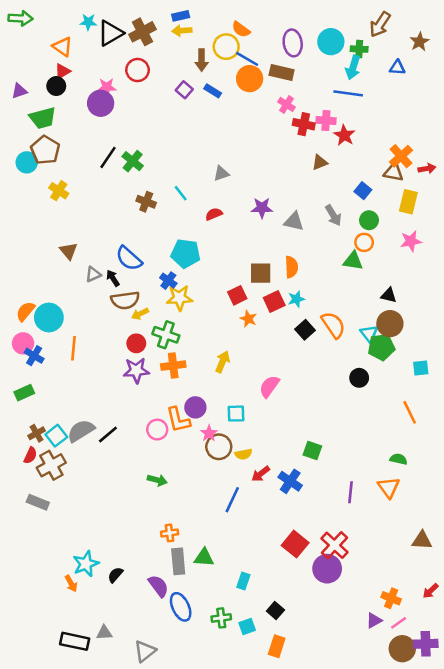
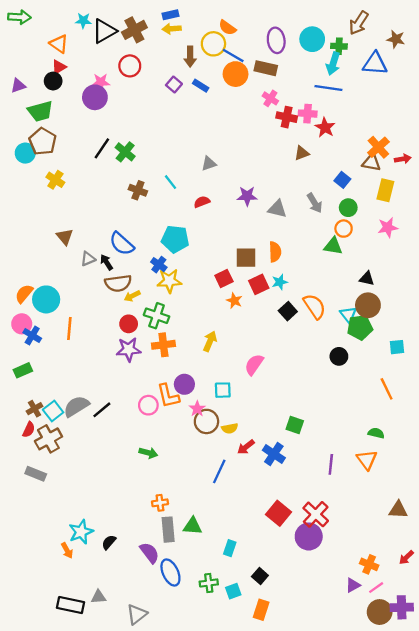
brown star: (419, 42) -> (396, 39), turned -30
blue triangle: (397, 68) -> (375, 64), size x1.6

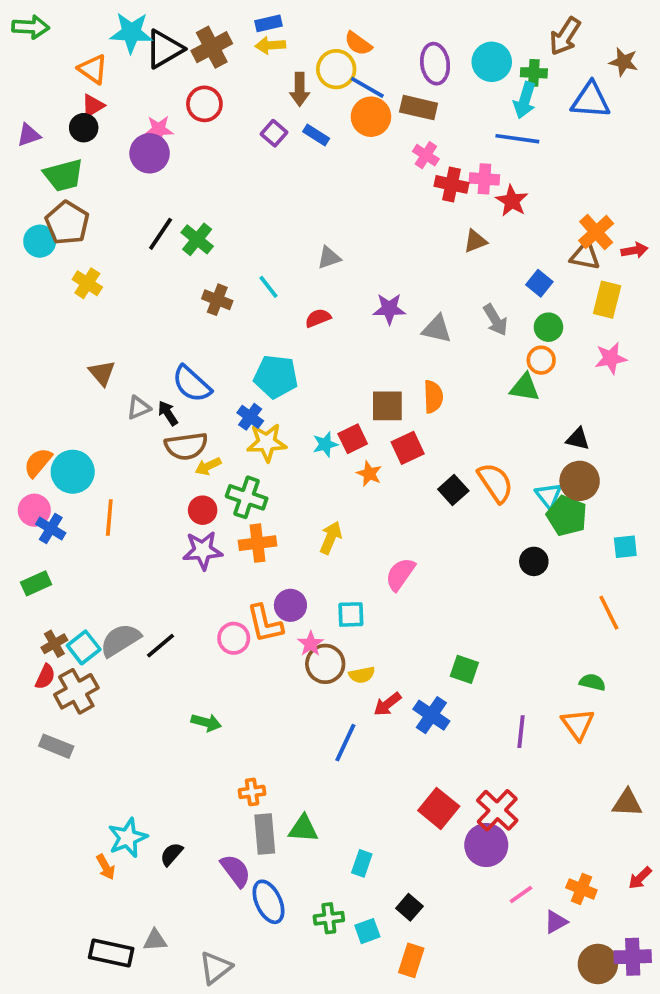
cyan star: (83, 21) -> (131, 33), size x1.6
cyan star: (280, 282) -> (325, 444), moved
green pentagon: (360, 327) -> (567, 516), turned 30
green arrow: (148, 453) -> (206, 722), moved
pink line: (376, 588) -> (521, 894), moved

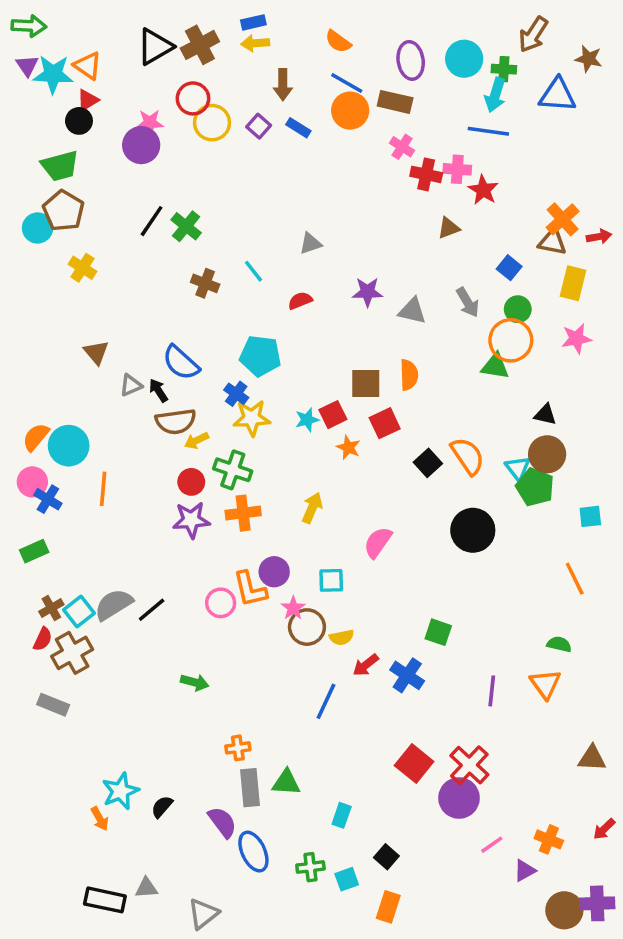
cyan star: (131, 33) -> (53, 74), moved
yellow circle: (336, 69) -> (212, 123), moved
purple triangle: (29, 135) -> (27, 66), moved, turned -45
orange circle: (541, 360) -> (511, 340), size x1.6
black circle: (534, 561) -> (473, 530), moved, size x1.6

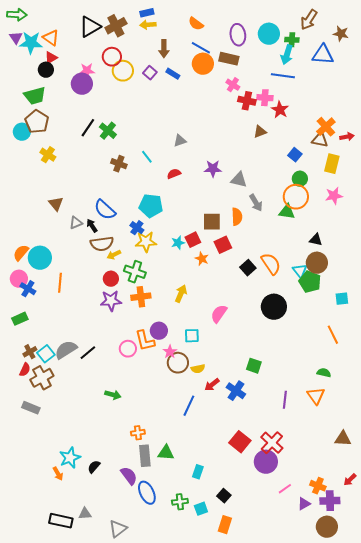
gray arrow: (468, 302) -> (256, 203), moved
purple cross: (597, 903) -> (330, 501), moved

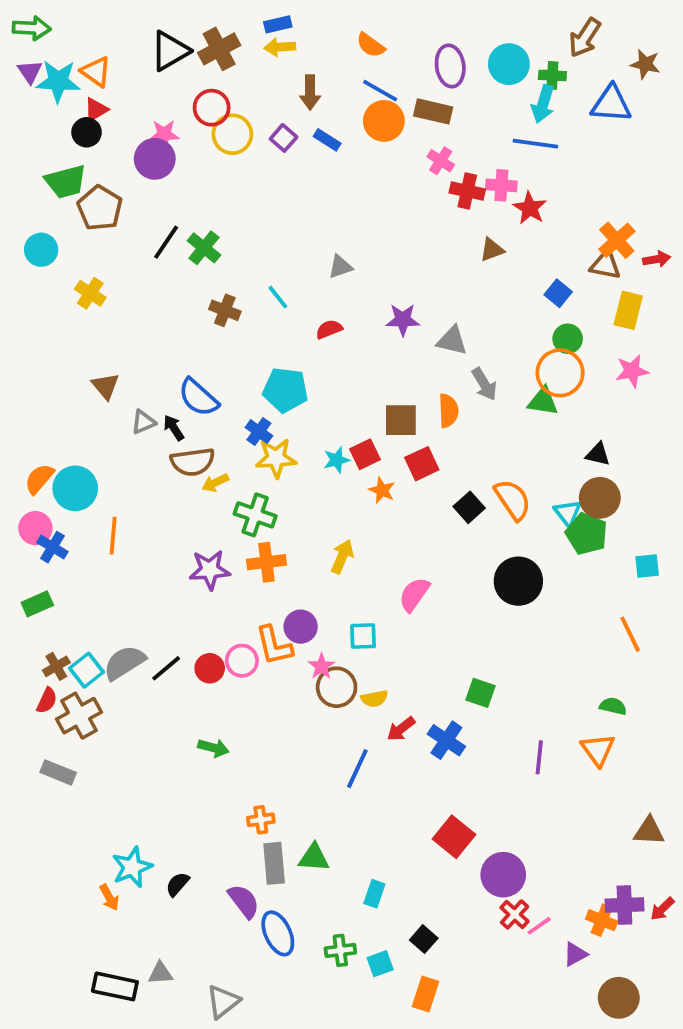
brown pentagon: (37, 122) -> (100, 208), moved
red circle: (111, 279) -> (210, 668), moved
red cross: (272, 443) -> (515, 914), moved, size x0.7
purple cross: (330, 501) -> (624, 905), moved

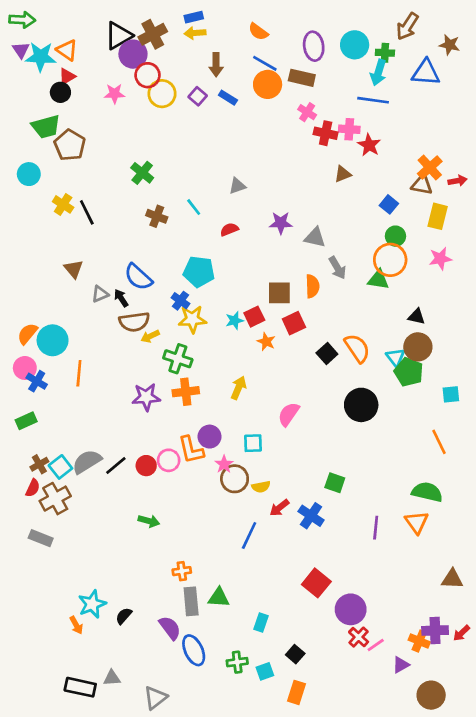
purple circle: (155, 159) -> (133, 54), moved
black line: (166, 242) -> (87, 212), moved, turned -60
green semicircle: (613, 706) -> (427, 492), size x1.6

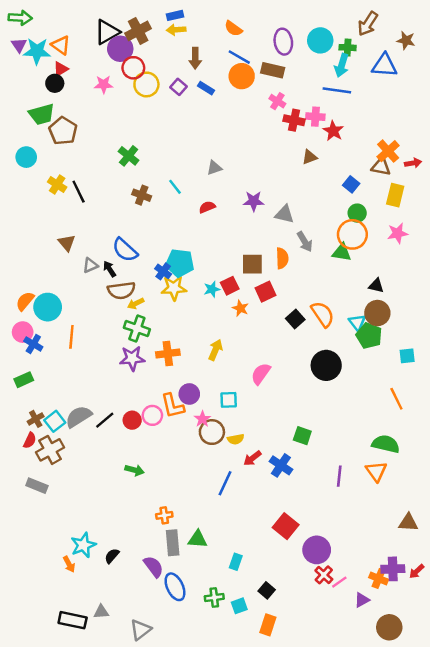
cyan pentagon: (199, 272) -> (180, 263), moved
green cross: (178, 359) -> (137, 328), moved

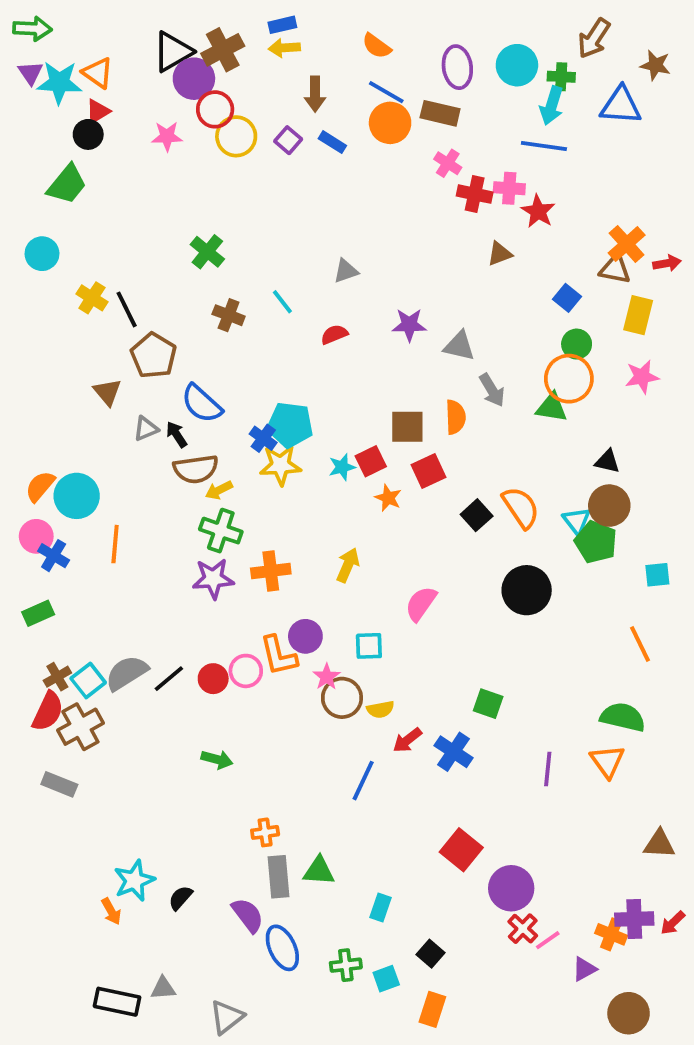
green trapezoid: (42, 114) -> (67, 184), turned -36
brown pentagon: (63, 131) -> (154, 356), moved
red semicircle: (30, 440) -> (48, 711), size x1.5

